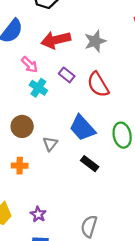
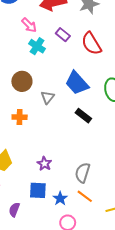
purple star: (38, 214) -> (44, 164), moved

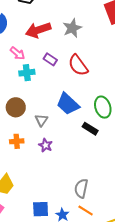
cyan cross: (37, 46) -> (27, 73), turned -35
black rectangle: (83, 116) -> (90, 129), moved
purple star: (44, 164) -> (46, 145), moved

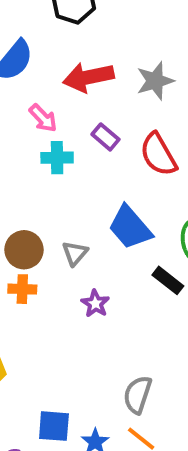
brown circle: (16, 107) -> (24, 250), moved
purple star: (46, 145) -> (95, 304), moved

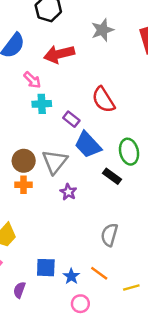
gray star: (155, 81) -> (102, 30), moved
purple rectangle: (105, 137) -> (71, 119), moved
gray triangle: (75, 253) -> (55, 162), size x1.6
gray semicircle: (138, 395) -> (109, 235), moved

